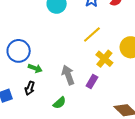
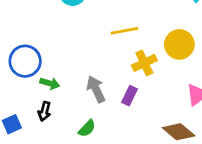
yellow line: (92, 34) -> (125, 31), turned 36
yellow cross: (104, 59) -> (144, 63), turned 30

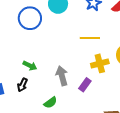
blue circle: (25, 61) -> (30, 18), moved

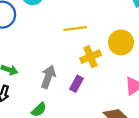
gray arrow: (62, 76) -> (48, 77), turned 42

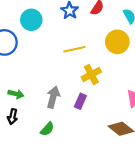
yellow circle: (121, 42) -> (117, 42), moved

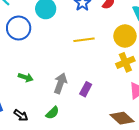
yellow cross: (91, 75) -> (125, 62), moved
black arrow: (13, 117) -> (21, 115), moved, turned -72

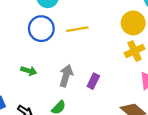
blue circle: (19, 28) -> (41, 29), moved
yellow line: (84, 40) -> (77, 29), moved

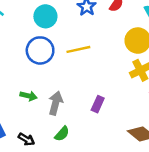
gray arrow: (66, 76) -> (56, 103), moved

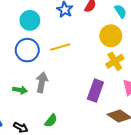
gray arrow: (56, 103) -> (42, 82), moved
purple rectangle: (98, 104) -> (95, 91), moved, size x1.5

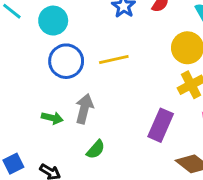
cyan circle: (30, 20) -> (53, 21), moved
green semicircle: (51, 121) -> (96, 149), moved

